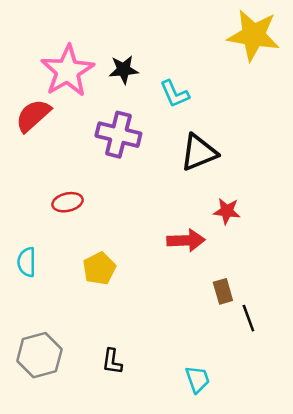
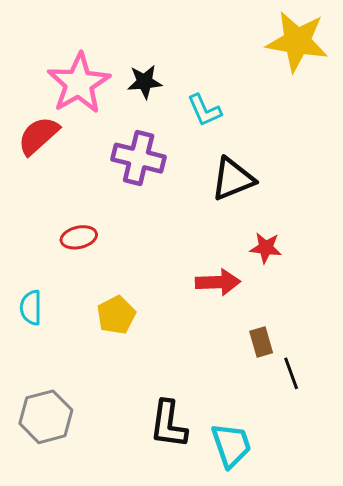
black L-shape: (112, 361) -> (169, 424), moved, size x1.6
cyan trapezoid: (197, 379) -> (231, 445), size x1.4

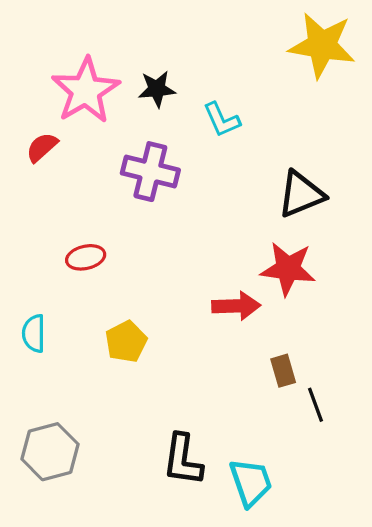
red semicircle: (38, 136) -> (42, 147), size x0.7
black triangle: (233, 179) -> (301, 194), moved
red star: (266, 248) -> (288, 269), size x1.6

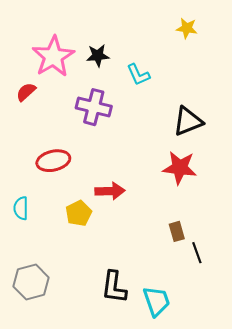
yellow star: (322, 45) -> (187, 28), moved, size x0.5
red ellipse: (86, 257) -> (53, 161), size x1.4
red arrow: (236, 306) -> (110, 191), moved

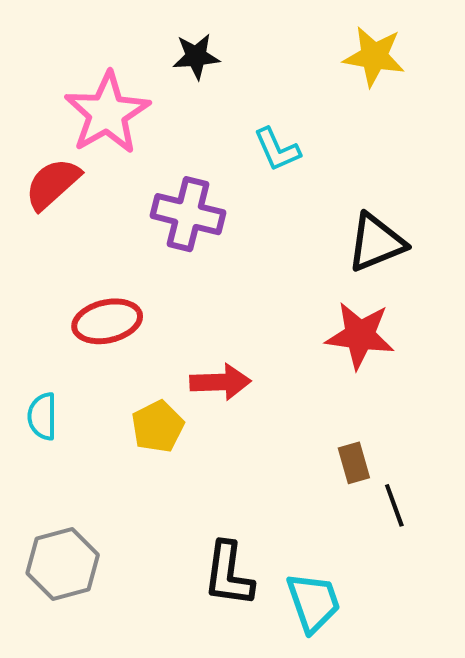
yellow star: (187, 28) -> (374, 56), size x1.4
black star: (98, 56) -> (196, 56), moved
red semicircle: (26, 92) -> (53, 184), size x1.4

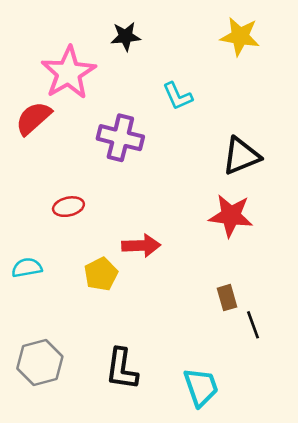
red ellipse: (107, 321) -> (68, 207), size x0.7
cyan semicircle: (42, 416) -> (27, 268), turned 80
black L-shape: (228, 574) -> (122, 369), moved

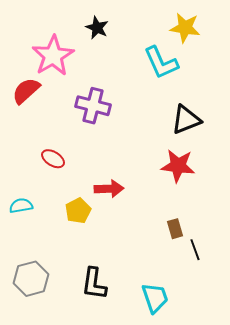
black star: (126, 36) -> (97, 28), turned 30
cyan L-shape: (178, 96) -> (161, 63), moved, size x1.5
red ellipse: (68, 207) -> (53, 159), turned 45

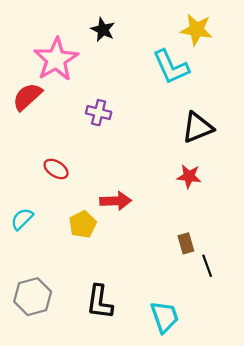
purple cross: (93, 106) -> (99, 113), size x0.7
red star: (178, 166) -> (189, 176), size x0.7
cyan semicircle: (21, 206) -> (22, 219), turned -35

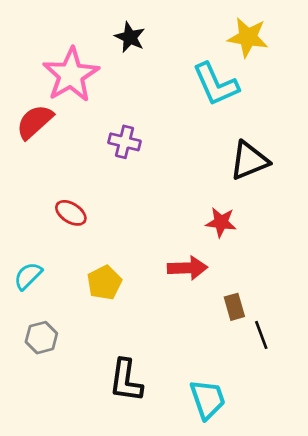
red star: (189, 176) -> (221, 222), moved
red arrow: (116, 201) -> (188, 268), moved
gray hexagon: (33, 297) -> (41, 338), moved, size x0.7

